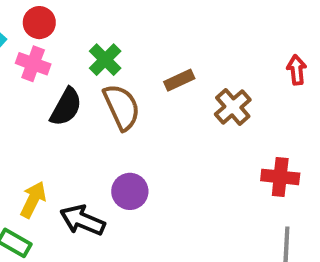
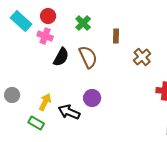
green cross: (105, 60) -> (83, 23), moved
brown rectangle: (179, 80) -> (116, 36), moved, turned -64

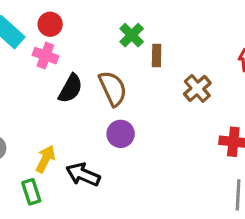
green cross: (83, 23) -> (132, 35), moved
purple circle: (92, 98) -> (121, 134), moved
green rectangle: (36, 123) -> (31, 192), turned 42

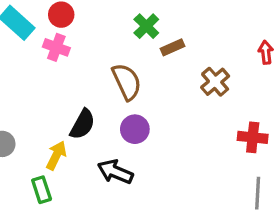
brown rectangle: (157, 56) -> (172, 47), turned 65
black semicircle: (70, 88) -> (82, 124), moved
black arrow: (83, 175) -> (115, 172), moved

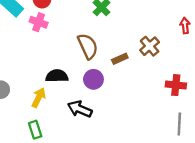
brown rectangle: (172, 47) -> (120, 59), moved
black semicircle: (82, 124) -> (57, 76), turned -120
green rectangle: (42, 190) -> (35, 130), moved

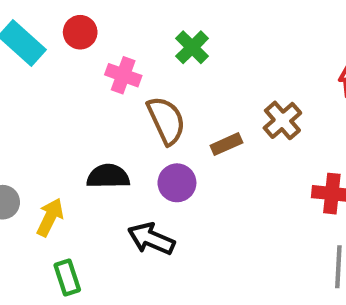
pink cross: (39, 22) -> (123, 75), moved
yellow arrow: (39, 98) -> (50, 217), moved

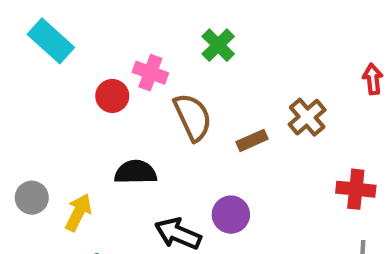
red circle: (80, 32) -> (112, 96), moved
purple circle: (177, 183) -> (231, 215), moved

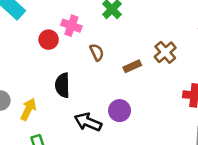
brown semicircle: (193, 117) -> (97, 52), size x0.6
black semicircle: (136, 172) -> (63, 85), turned -90

